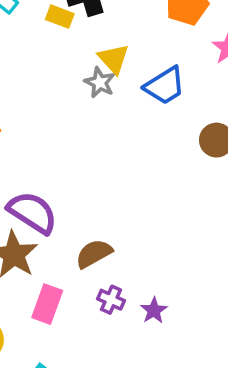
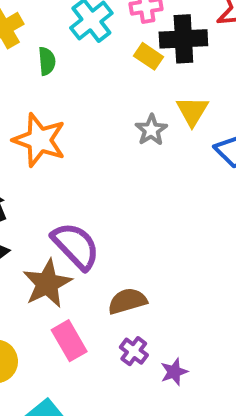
gray star: (100, 82) -> (151, 130), moved
pink rectangle: (47, 304) -> (69, 341), turned -63

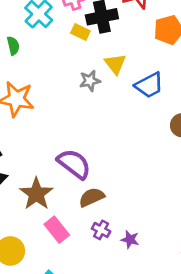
gray star: (151, 130) -> (90, 81), turned 30
purple semicircle: (76, 246) -> (74, 164), moved
purple star: (174, 372) -> (130, 240), turned -30

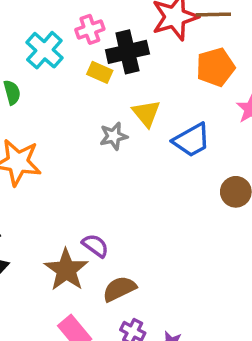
purple semicircle: (74, 164) -> (95, 246), size x0.6
brown star: (36, 194) -> (66, 270), moved

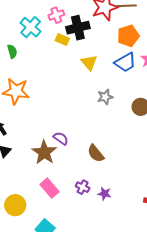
gray star: (114, 136) -> (105, 97), moved
blue trapezoid: (192, 140) -> (125, 62), moved
brown semicircle: (119, 289) -> (96, 153), moved, turned -102

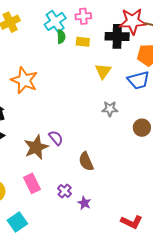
black cross: (78, 28) -> (117, 36), moved
yellow rectangle: (62, 40) -> (83, 42), turned -32
green semicircle: (12, 51) -> (61, 37), moved

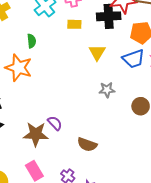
green semicircle: (61, 37) -> (32, 41), moved
brown star: (36, 147) -> (36, 134), turned 30
brown semicircle: (86, 161) -> (87, 145), turned -42

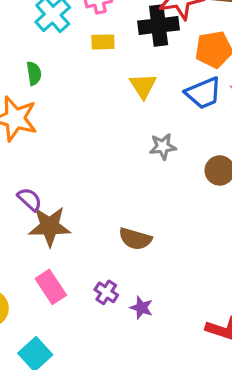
purple semicircle: (55, 123) -> (30, 199), moved

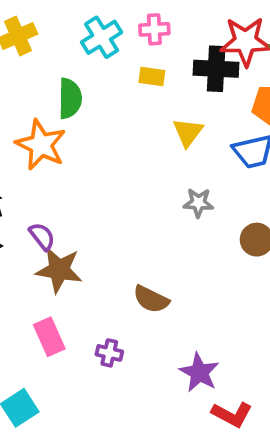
green semicircle: (34, 73) -> (70, 98), size x1.5
purple cross: (106, 292) -> (109, 353), turned -30
purple star: (141, 308) -> (199, 372), moved, size x1.5

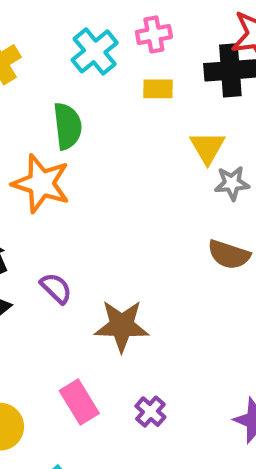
gray star: (198, 203) -> (232, 183), moved
brown star: (59, 270) -> (122, 326), moved
brown semicircle: (151, 299) -> (229, 255), moved
purple cross: (109, 353) -> (150, 412), turned 36

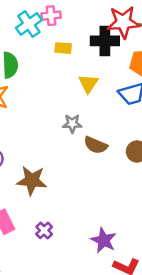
pink cross: (154, 34) -> (51, 16), moved
gray star: (232, 183) -> (72, 124), moved

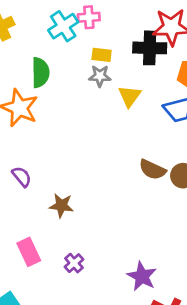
gray star: (72, 124) -> (100, 76), moved
brown semicircle: (96, 145) -> (152, 170), moved
brown star: (32, 181) -> (61, 206), size x0.7

